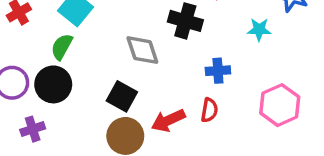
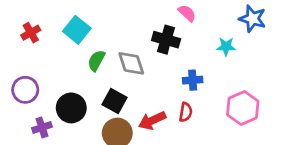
green semicircle: (62, 47) -> (96, 61), moved
black circle: (53, 84) -> (71, 108), moved

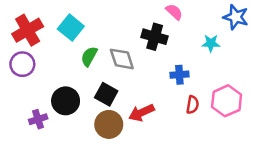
red cross: (31, 33) -> (28, 30), size x1.6
purple circle: (25, 90) -> (22, 64), moved
red semicircle: (186, 112) -> (193, 105), moved

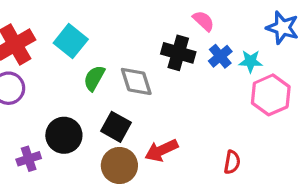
blue cross: (179, 75) -> (220, 56), moved, turned -36
pink hexagon: (227, 101) -> (271, 95), moved
red semicircle: (193, 105) -> (232, 162), moved

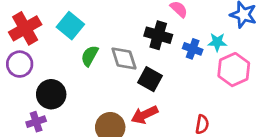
blue cross: (220, 56) -> (193, 49), moved, turned -30
black square: (116, 127) -> (150, 79), moved
black circle: (64, 135) -> (51, 94), moved

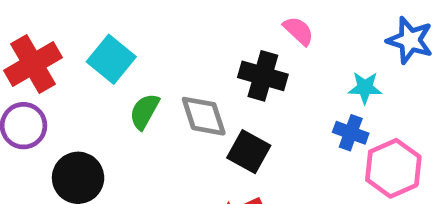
blue cross: (193, 49) -> (351, 133), moved
pink hexagon: (234, 70) -> (393, 168), moved

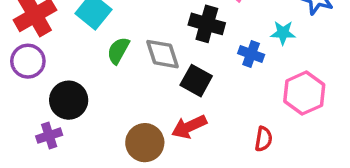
blue cross: (351, 133) -> (251, 54), moved

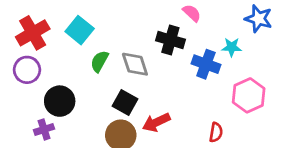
blue cross: (251, 54) -> (206, 64), size x1.4
black square: (196, 81) -> (125, 102), moved

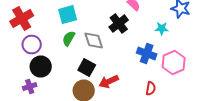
cyan square: (80, 30) -> (68, 14), moved, turned 36
black cross: (170, 40) -> (119, 24), turned 36
blue cross: (206, 64) -> (147, 54), moved
purple circle: (27, 70) -> (32, 44), moved

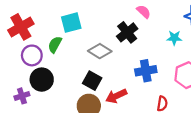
green semicircle: (69, 38) -> (55, 44), moved
gray diamond: (94, 40) -> (100, 51), turned -40
blue cross: (147, 54) -> (146, 71), moved, turned -30
purple cross: (30, 86) -> (22, 96), moved

